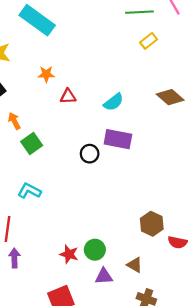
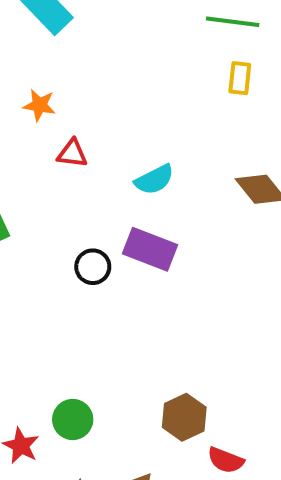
yellow rectangle: (149, 41) -> (240, 78), turned -56
green circle: (95, 250) -> (73, 419), moved

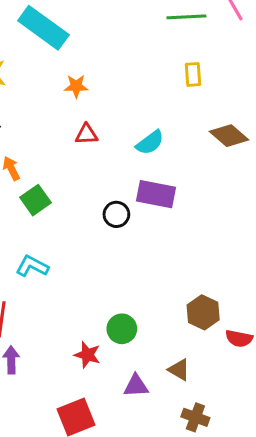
yellow rectangle: (240, 78) -> (193, 74), moved
orange star: (39, 105) -> (76, 86), moved

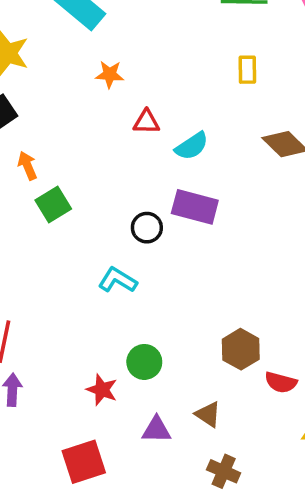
red triangle: (86, 134) -> (146, 122), moved
cyan L-shape: (32, 266) -> (118, 280), moved

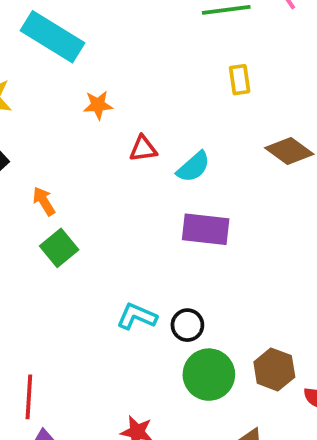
orange arrow: (27, 166) -> (44, 201), moved
black circle: (147, 228) -> (187, 325), moved
green circle: (144, 362) -> (209, 375), moved, size x1.4

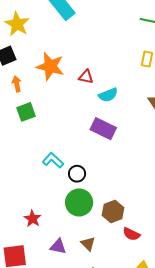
orange star: (98, 105) -> (50, 66), moved, size x1.8
orange arrow: (44, 201) -> (17, 84), moved

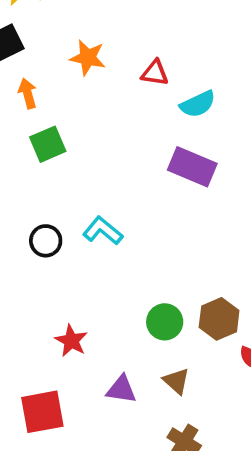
orange star: (50, 66) -> (88, 58), size x0.7
black circle: (77, 174) -> (46, 241), moved
green circle: (79, 202) -> (165, 322), moved, size x0.7

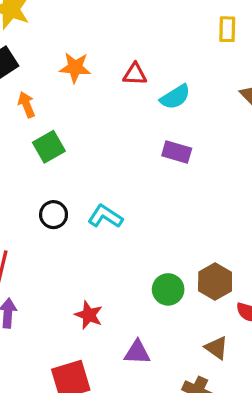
purple rectangle: (192, 167) -> (177, 152), size x0.7
black circle: (46, 241) -> (54, 215), moved
brown triangle: (176, 381) -> (216, 348), moved

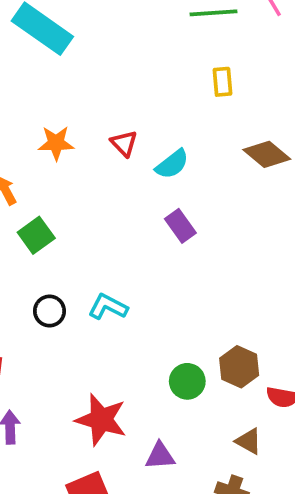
red triangle: (135, 74) -> (124, 143), turned 50
purple rectangle: (177, 152) -> (180, 226), turned 44
red star: (89, 315) -> (101, 420), size x1.6

